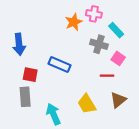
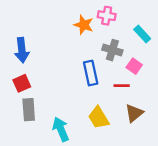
orange star: (74, 22) -> (84, 25), turned -30
cyan rectangle: (116, 30) -> (142, 34), moved
blue rectangle: (59, 64) -> (91, 73), moved, turned 55
red square: (30, 75) -> (22, 83), moved, turned -35

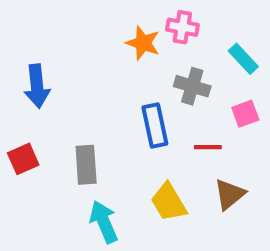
pink square: (134, 66) -> (245, 114), moved, turned 35
red square: (22, 83) -> (23, 159), moved
gray rectangle: (29, 110) -> (86, 165), moved

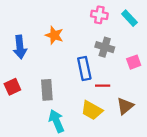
orange star: (143, 43) -> (54, 35), moved
cyan rectangle: (243, 59) -> (129, 18), moved
red line: (208, 147) -> (103, 86), moved
yellow trapezoid: (169, 202) -> (92, 110), turned -30

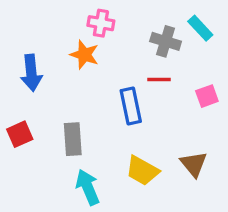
pink cross: (99, 15) -> (101, 23), moved
gray cross: (105, 47) -> (166, 41), moved
red line: (103, 86) -> (159, 79), moved
brown triangle: (125, 106) -> (194, 164), turned -30

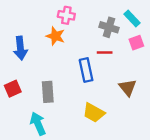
pink square: (207, 96) -> (136, 43), moved
brown triangle: (194, 164) -> (128, 88), moved
cyan arrow: (88, 187) -> (38, 124), moved

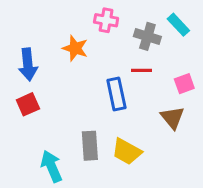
pink cross: (66, 15) -> (106, 20), moved
pink square: (136, 43) -> (184, 84), moved
red square: (13, 89) -> (28, 104), moved
gray rectangle: (48, 92) -> (90, 146), moved

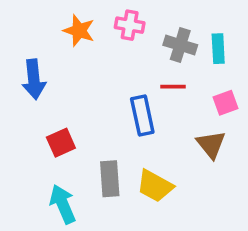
cyan rectangle: (178, 25) -> (218, 49), moved, turned 40
orange star: (75, 48) -> (79, 31), moved
red square: (28, 104) -> (61, 143), moved

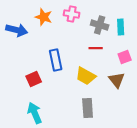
blue arrow: (34, 79) -> (17, 30), moved, turned -70
blue rectangle: (142, 116) -> (56, 60), moved
gray rectangle: (110, 179) -> (88, 108), moved
yellow trapezoid: (155, 186) -> (86, 76), moved

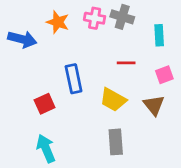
gray cross: (100, 25) -> (122, 17), moved

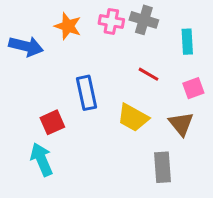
red line: (126, 63) -> (149, 74), turned 30
gray rectangle: (116, 142) -> (162, 167), moved
cyan arrow: (46, 149) -> (42, 159), moved

